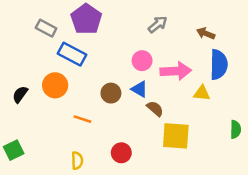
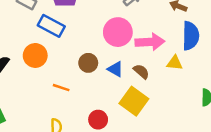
pink circle: (142, 61) -> (118, 32), size x1.5
blue triangle: (139, 89) -> (115, 69), moved
brown semicircle: (155, 109) -> (141, 72), moved
yellow square: (176, 136) -> (134, 101), moved, turned 32

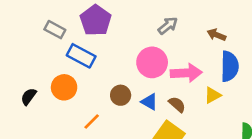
yellow triangle: (175, 63) -> (213, 95), turned -35
orange line: (61, 88) -> (92, 122), turned -63

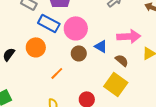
pink circle: (152, 62) -> (76, 28), moved
blue triangle: (149, 102) -> (101, 46), moved

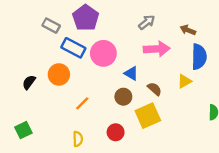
pink arrow: (129, 36) -> (157, 49), moved
brown circle: (79, 53) -> (123, 97), moved
yellow square: (116, 84) -> (148, 116), turned 30

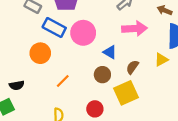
black semicircle: (29, 82) -> (17, 85), moved, turned -136
brown semicircle: (154, 89) -> (132, 67), turned -96

